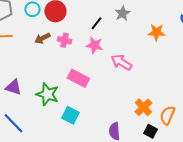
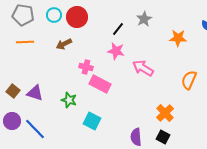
pink cross: (64, 40) -> (86, 67), moved
green star: (47, 94) -> (69, 100), size x0.7
orange semicircle: (167, 115) -> (189, 80), moved
black square: (150, 131) -> (163, 137), moved

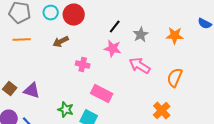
gray star: (144, 19) -> (141, 35), moved
orange semicircle: (189, 80) -> (175, 78), moved
pink rectangle: (100, 84) -> (102, 94), moved
green star: (69, 100) -> (66, 110), moved

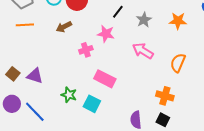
pink star: (113, 49) -> (106, 34), moved
pink cross: (83, 65) -> (86, 50), turned -32
orange cross: (162, 111) -> (165, 96), turned -30

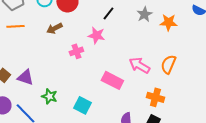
gray star: (144, 20) -> (144, 14), moved
pink arrow: (143, 51) -> (139, 65), moved
pink rectangle: (105, 79) -> (112, 80), moved
green star: (69, 95) -> (49, 96), moved

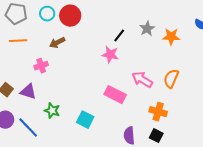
black line: (108, 13) -> (119, 36), moved
pink star: (96, 35) -> (110, 55), moved
pink cross: (76, 51) -> (41, 66), moved

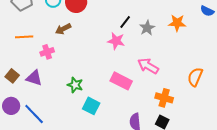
gray star: (147, 29) -> (147, 28), moved
orange line: (18, 41) -> (24, 37), moved
orange semicircle: (171, 79) -> (195, 77), moved
green star: (52, 111) -> (75, 85), moved

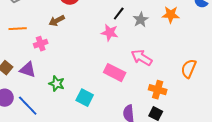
green star: (75, 85) -> (57, 84), moved

